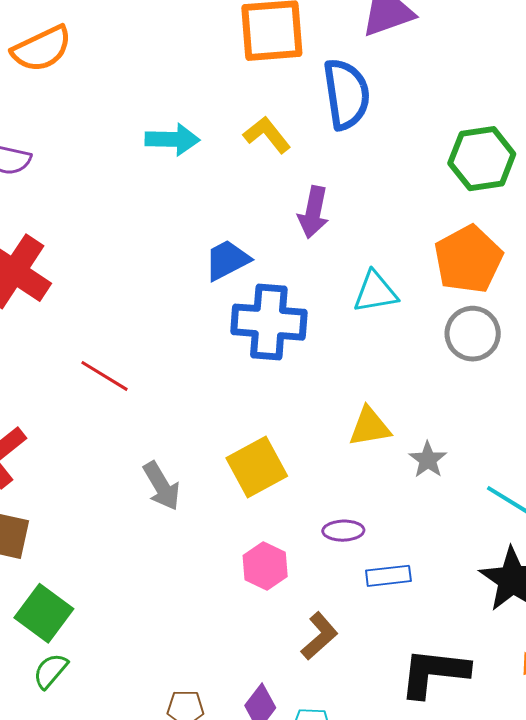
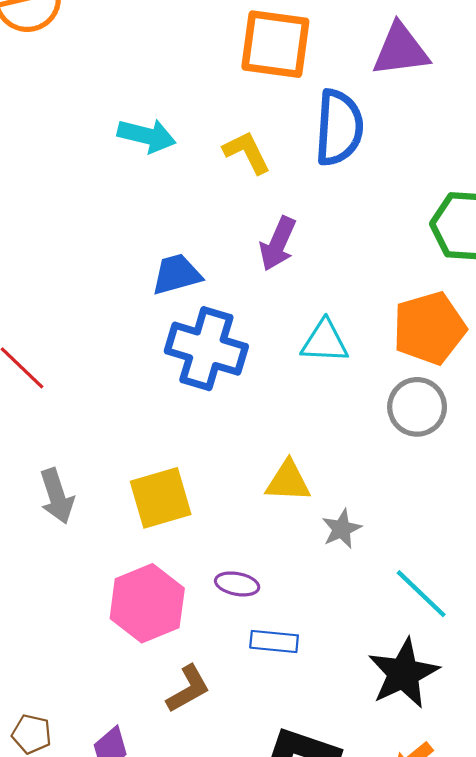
pink hexagon: (265, 566) -> (147, 603), size x1.5

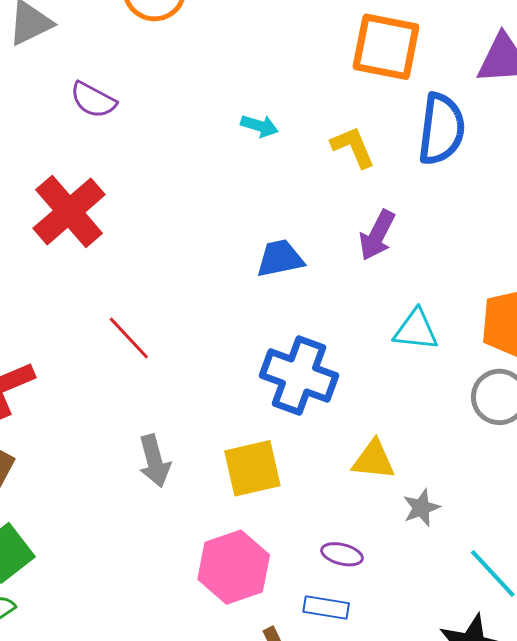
cyan arrow: (147, 136) -> (259, 126), size x0.7
blue cross: (206, 349) -> (299, 376), moved
purple ellipse: (237, 584) -> (342, 554), moved
blue rectangle: (274, 641) -> (326, 608), moved

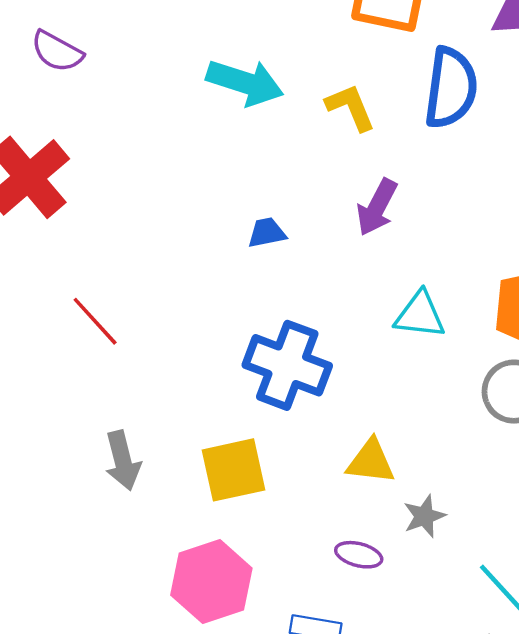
cyan arrow: (259, 126) -> (245, 82), size x1.8
blue trapezoid: (280, 258) -> (267, 233), size x0.7
purple ellipse: (342, 554) -> (359, 555), moved

